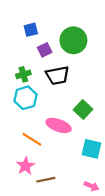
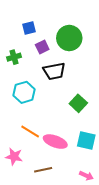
green cross: (23, 74) -> (14, 57), moved
pink ellipse: (59, 125) -> (55, 142), moved
pink star: (26, 166) -> (14, 157), moved, turned -30

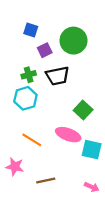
blue square: (29, 28) -> (31, 30), turned 32
green cross: (14, 57) -> (29, 75), moved
pink ellipse: (55, 142) -> (68, 135), moved

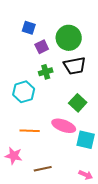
green cross: (29, 75) -> (46, 72), moved
black trapezoid: (57, 76) -> (75, 66), moved
orange line: (32, 140) -> (30, 131), turned -30

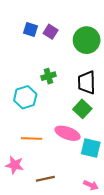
green circle: (69, 38) -> (87, 40), moved
purple square: (42, 47) -> (51, 32), moved, turned -32
black trapezoid: (75, 66) -> (87, 82), moved, turned 100

